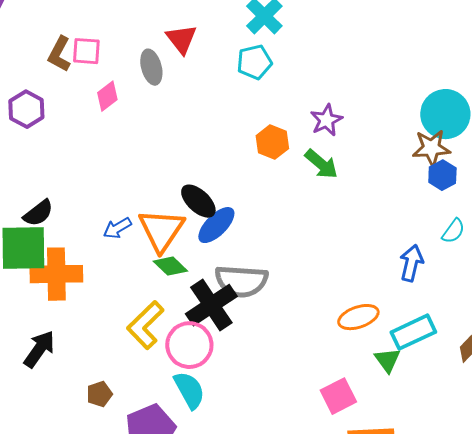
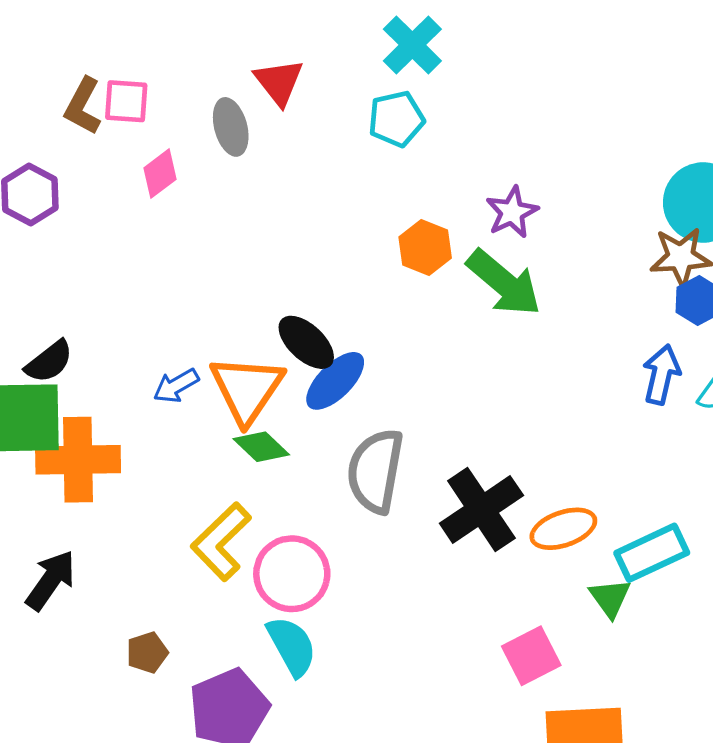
green arrow: (321, 164) -> (504, 283), size x1.4
blue arrow: (411, 263) -> (661, 374), moved
gray semicircle: (241, 281) -> (375, 471), turned 96
black cross: (211, 305) -> (481, 509), moved

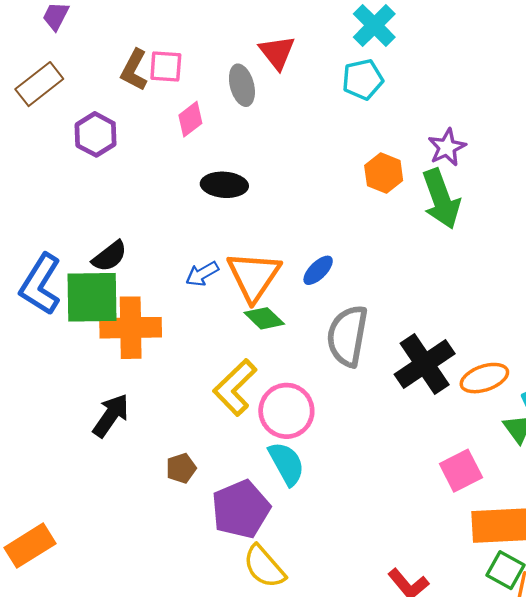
green arrow: (504, 283) -> (441, 199), turned 30
black ellipse: (306, 342) -> (224, 185), moved, turned -39
blue ellipse: (335, 381) -> (318, 270), size x0.7

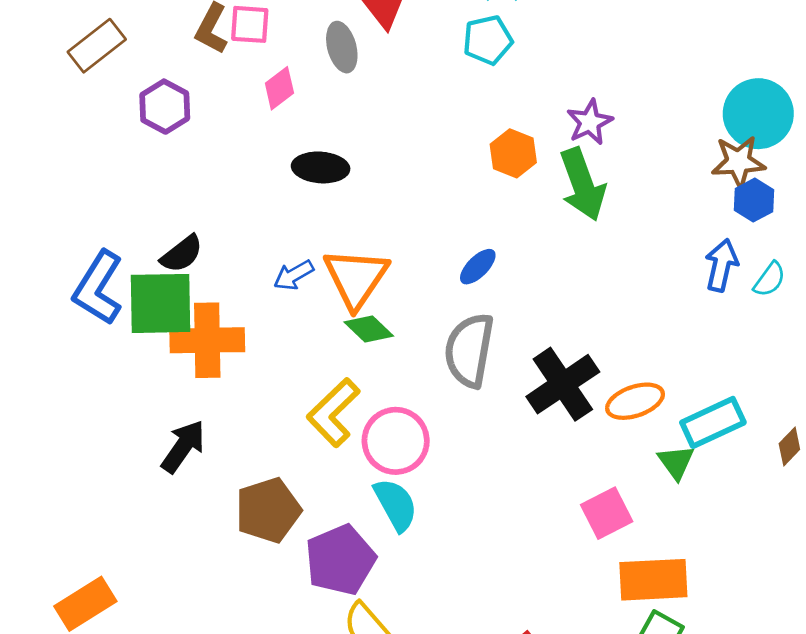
blue ellipse: (318, 270) -> (478, 267), moved
brown pentagon: (181, 468) -> (268, 510), size x1.8

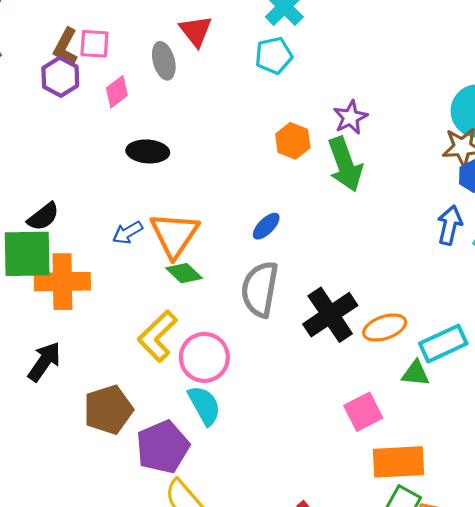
purple hexagon: (165, 107) -> (60, 77), moved
green triangle: (676, 462) -> (416, 373), turned -48

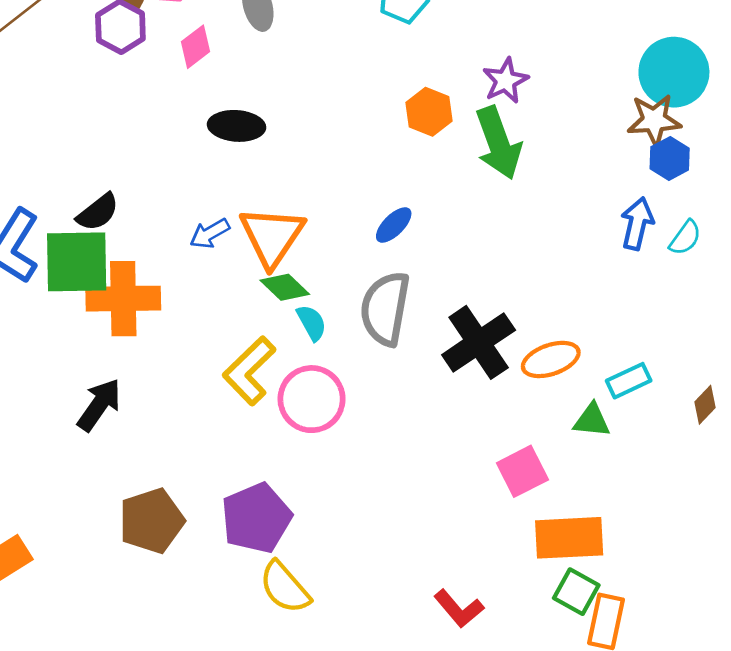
cyan rectangle: (443, 344) -> (629, 381), size x0.7
cyan semicircle: (204, 405) -> (312, 323), moved, size x0.7
brown pentagon: (108, 410) -> (152, 521), moved

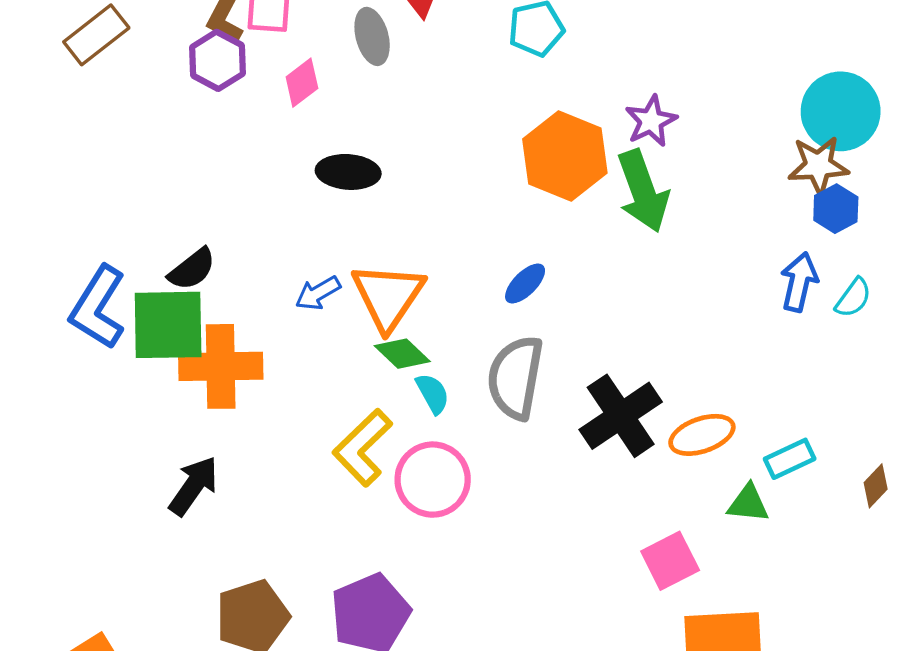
orange hexagon: (429, 112) -> (565, 156), size x1.6

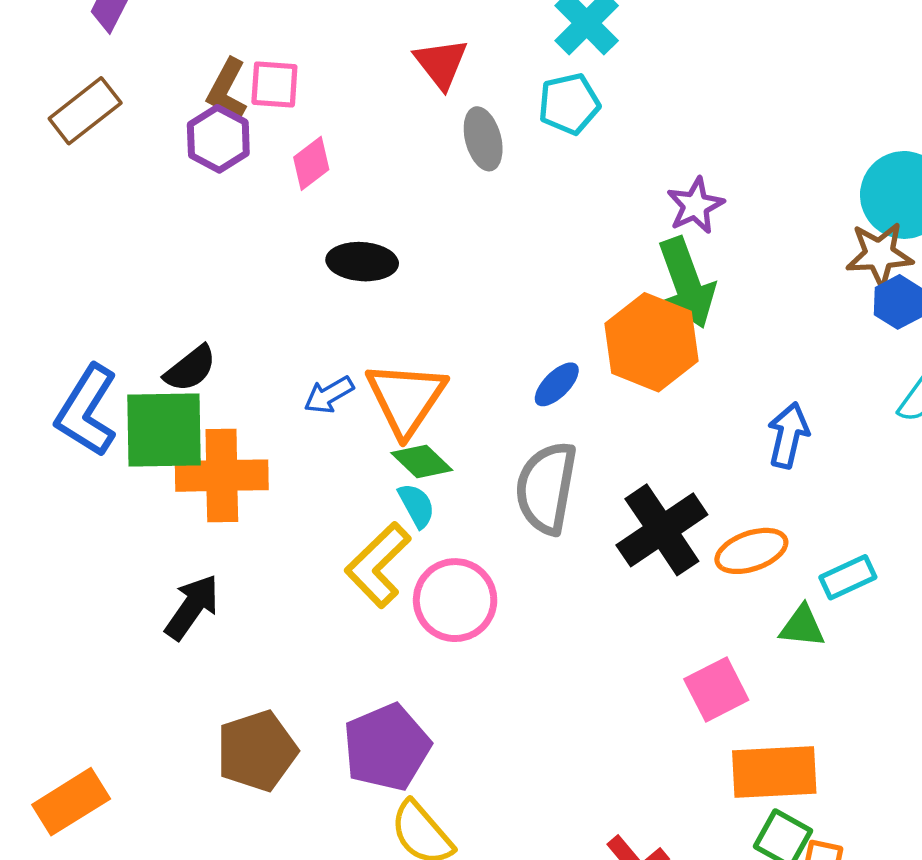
gray ellipse: (372, 36) -> (483, 139), moved
orange hexagon: (565, 156) -> (651, 342), moved
blue arrow: (799, 282) -> (788, 435), moved
cyan semicircle: (433, 393) -> (416, 505), moved

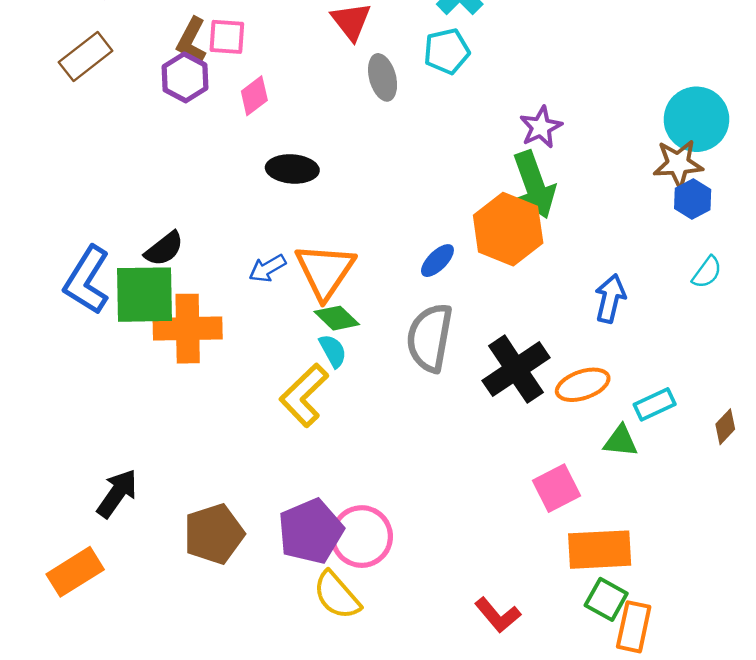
pink circle: (455, 600) -> (362, 537), moved
black arrow: (192, 607) -> (117, 493), moved

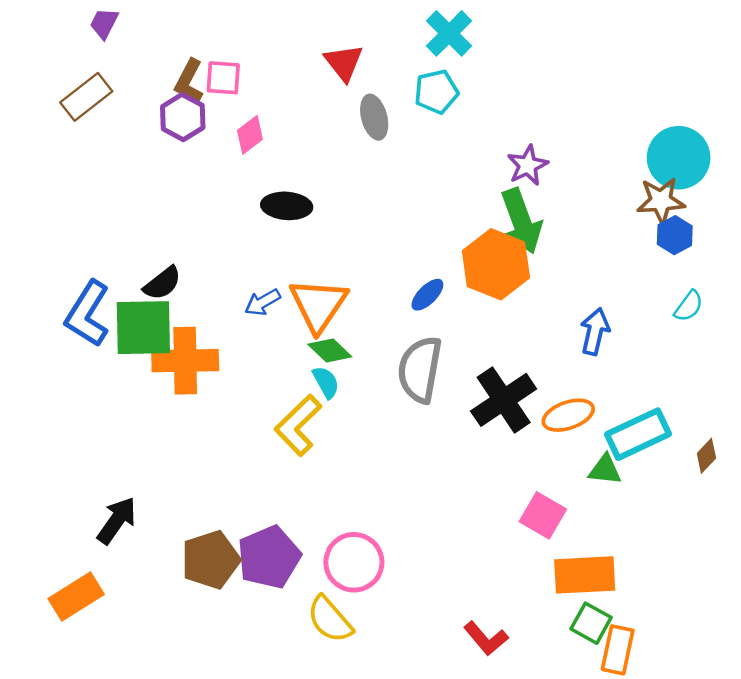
cyan rectangle: (655, 404) -> (638, 434), size x1.6
pink square: (557, 488) -> (543, 515), turned -33
purple pentagon: (311, 531) -> (269, 557), moved

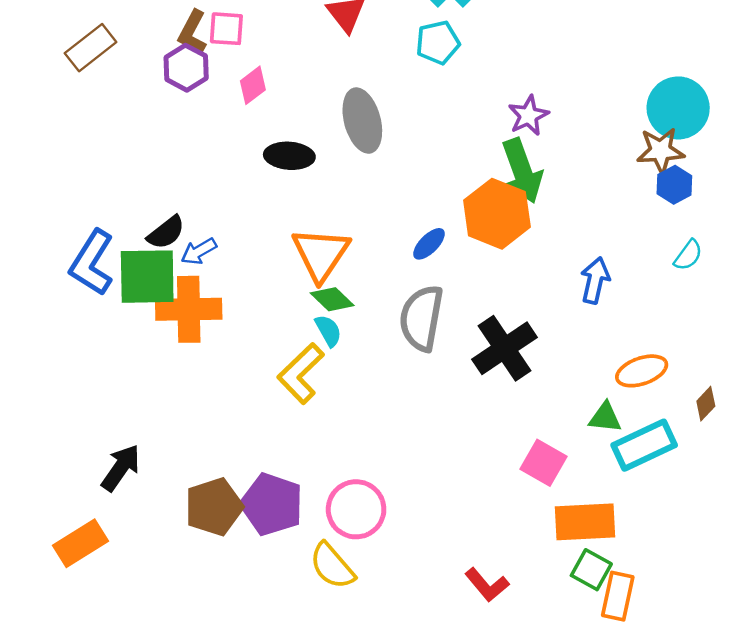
gray ellipse: (374, 117) -> (362, 121), moved, size x1.4
blue arrow: (263, 302) -> (199, 251), moved
orange ellipse: (568, 415) -> (642, 371), moved
cyan rectangle: (638, 434) -> (644, 445), moved
purple pentagon: (269, 557) -> (272, 504), turned -30

